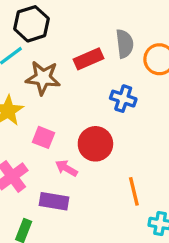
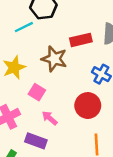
brown star: (43, 78) -> (54, 59), moved
red circle: (95, 144) -> (88, 106), moved

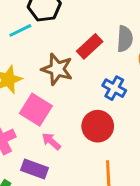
red rectangle: (81, 40) -> (90, 46), turned -30
pink square: (37, 92) -> (36, 110), size x1.5

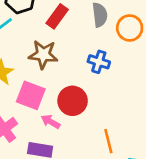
red rectangle: (90, 46) -> (57, 16), moved
red circle: (98, 126) -> (73, 101), moved

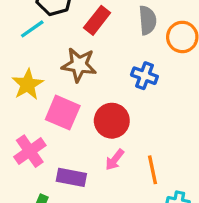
pink arrow: (51, 122) -> (115, 160), moved, turned -84

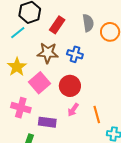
blue cross: (144, 76) -> (75, 54), moved
pink square: (63, 113) -> (40, 83), turned 30
pink cross: (30, 151) -> (21, 108), turned -36

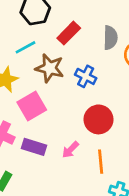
cyan line: (18, 33) -> (26, 47), moved
red circle: (70, 86) -> (98, 119), moved
purple rectangle: (47, 122) -> (34, 147), moved

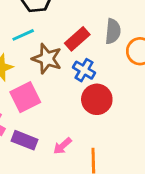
red rectangle: (69, 33) -> (77, 39), moved
red circle: (98, 119) -> (97, 99), moved

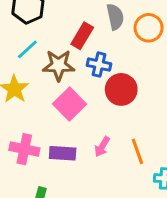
pink square: (25, 97) -> (69, 104), moved

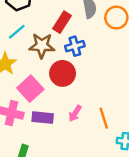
blue cross: (99, 65) -> (75, 46), turned -30
red circle: (121, 89) -> (63, 73), moved
pink square: (69, 104) -> (30, 89), moved

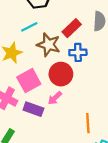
pink arrow: (75, 113) -> (55, 98), moved

